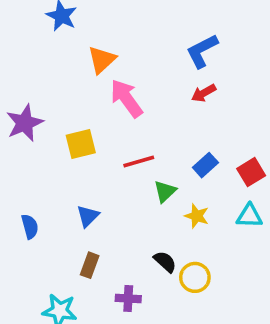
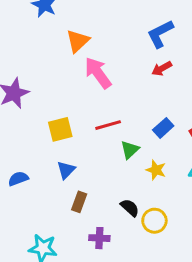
yellow square: (81, 144) -> (60, 129), moved
blue semicircle: (30, 227) -> (18, 179), turned -96
brown rectangle: (90, 265) -> (79, 202), moved

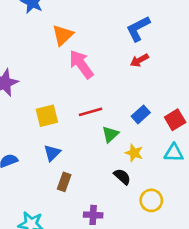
black semicircle: (130, 208) -> (122, 177), moved
yellow circle: (154, 221) -> (151, 200), moved
purple cross: (99, 238) -> (93, 215), moved

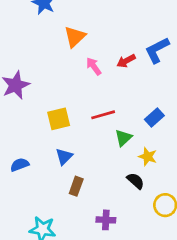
blue L-shape: (138, 29) -> (157, 50), moved
red arrow: (139, 60) -> (126, 61), moved
pink arrow: (81, 64) -> (94, 66), size x0.6

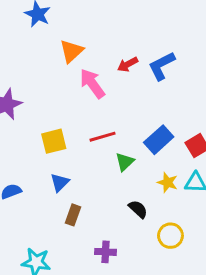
red arrow: (126, 61) -> (128, 64), moved
pink arrow: (94, 66) -> (92, 84), size x1.5
blue rectangle: (154, 117) -> (159, 140), size x1.4
yellow star: (148, 157) -> (168, 182), moved

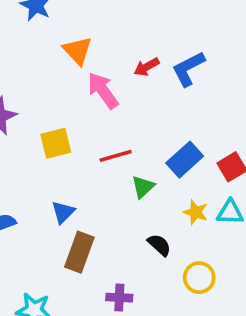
orange triangle: (72, 51) -> (78, 51), turned -30
yellow square: (54, 141) -> (56, 143), moved
brown rectangle: (73, 215) -> (79, 252), size x1.5

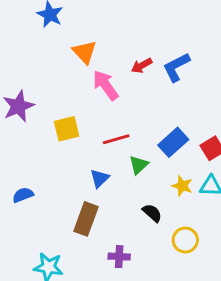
blue triangle: (63, 212) -> (100, 178), moved

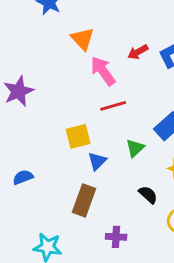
yellow square: (67, 129) -> (78, 136), moved
red line: (116, 139) -> (113, 106), moved

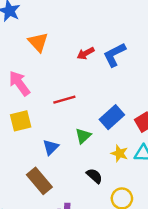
pink arrow: (103, 71) -> (19, 83), moved
yellow square: (78, 136) -> (21, 121), moved
brown rectangle: (84, 200) -> (39, 181), turned -60

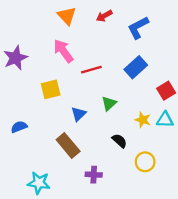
red arrow: (86, 53) -> (104, 16), moved
pink arrow: (19, 83) -> (63, 51), moved
blue rectangle: (112, 117) -> (136, 67), moved

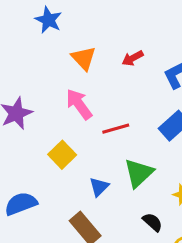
yellow square: (51, 89) -> (62, 155), turned -30
green triangle: (109, 103) -> (139, 173), size x1.5
blue semicircle: (19, 127) -> (21, 204), size x1.5

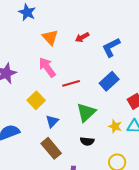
blue triangle: (99, 187) -> (52, 121), moved
black semicircle: (153, 222) -> (87, 141), moved, turned 144

